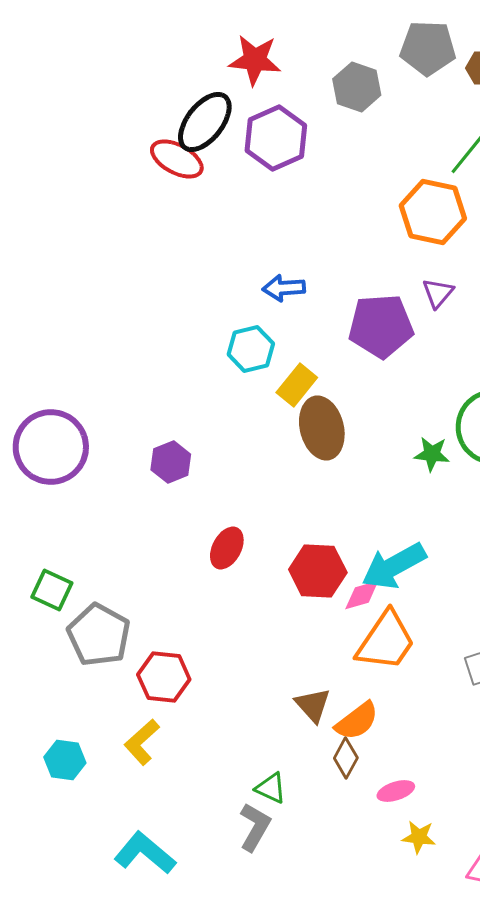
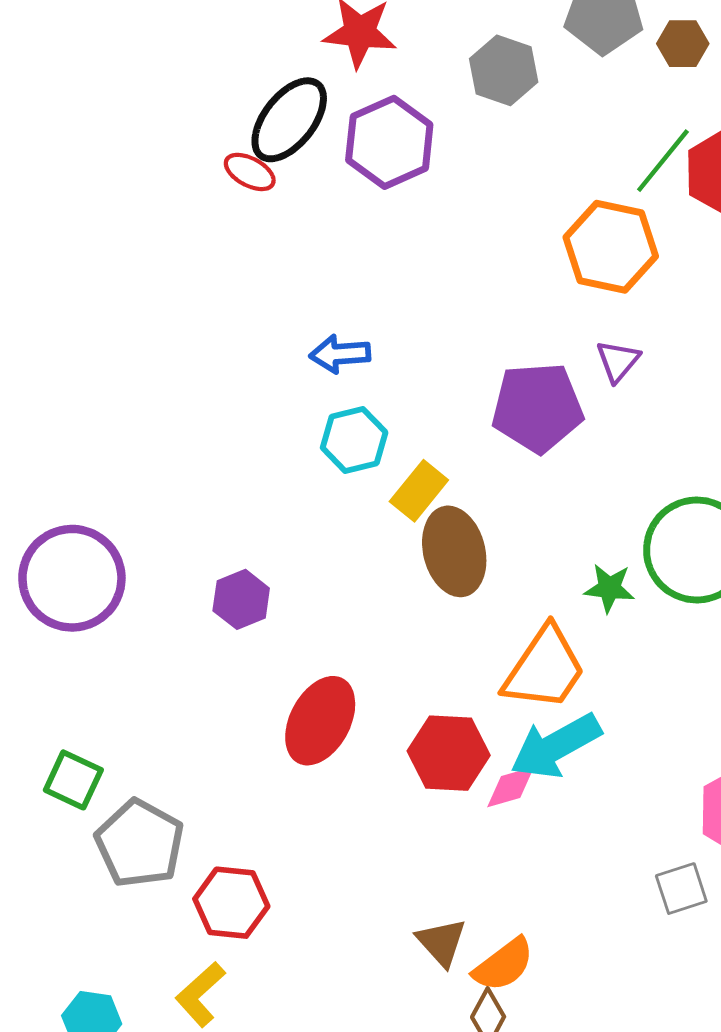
red ellipse: (177, 159) -> (250, 172), size x0.7
blue arrow: (284, 288) -> (340, 354), moved
red ellipse: (227, 548) -> (320, 721), size x1.5
orange trapezoid: (386, 641) -> (544, 668), moved

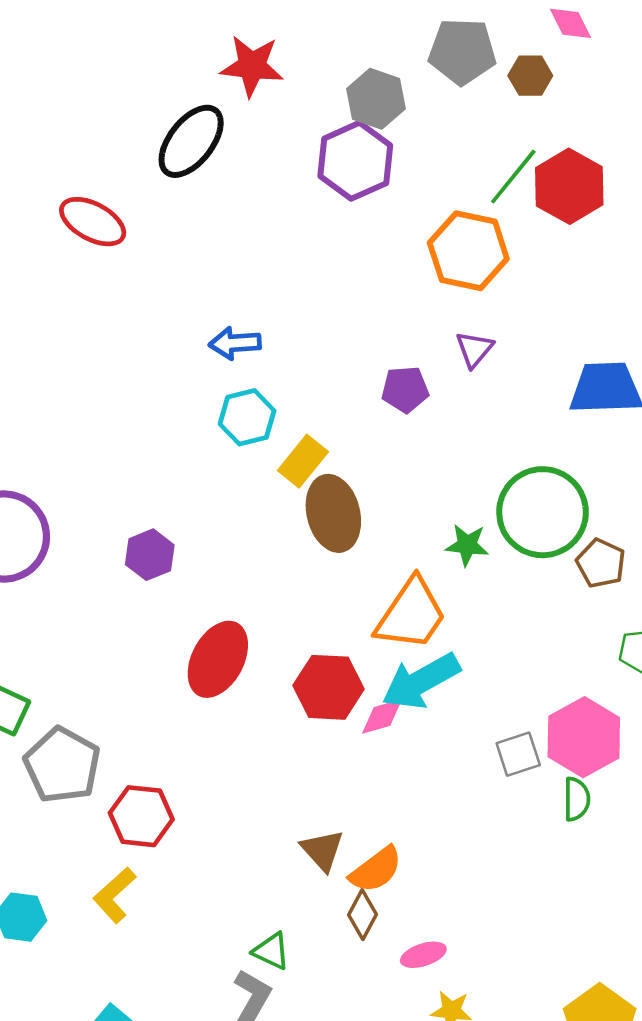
purple hexagon: (389, 142) -> (355, 161), moved
red ellipse: (250, 172) -> (93, 222), moved, size x1.5
purple pentagon: (537, 408) -> (405, 389), size x0.6
gray square: (681, 889) -> (518, 754), moved

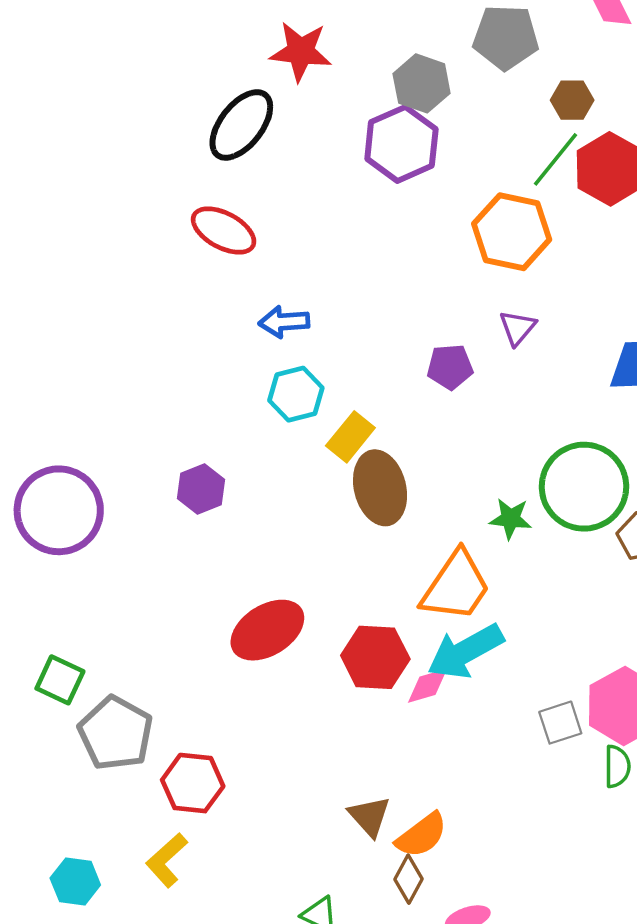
brown hexagon: (530, 76) -> (572, 100), moved
red ellipse: (93, 222) -> (224, 231), moved
purple hexagon: (150, 555) -> (201, 489), moved
red ellipse: (218, 659) -> (267, 630), turned 30

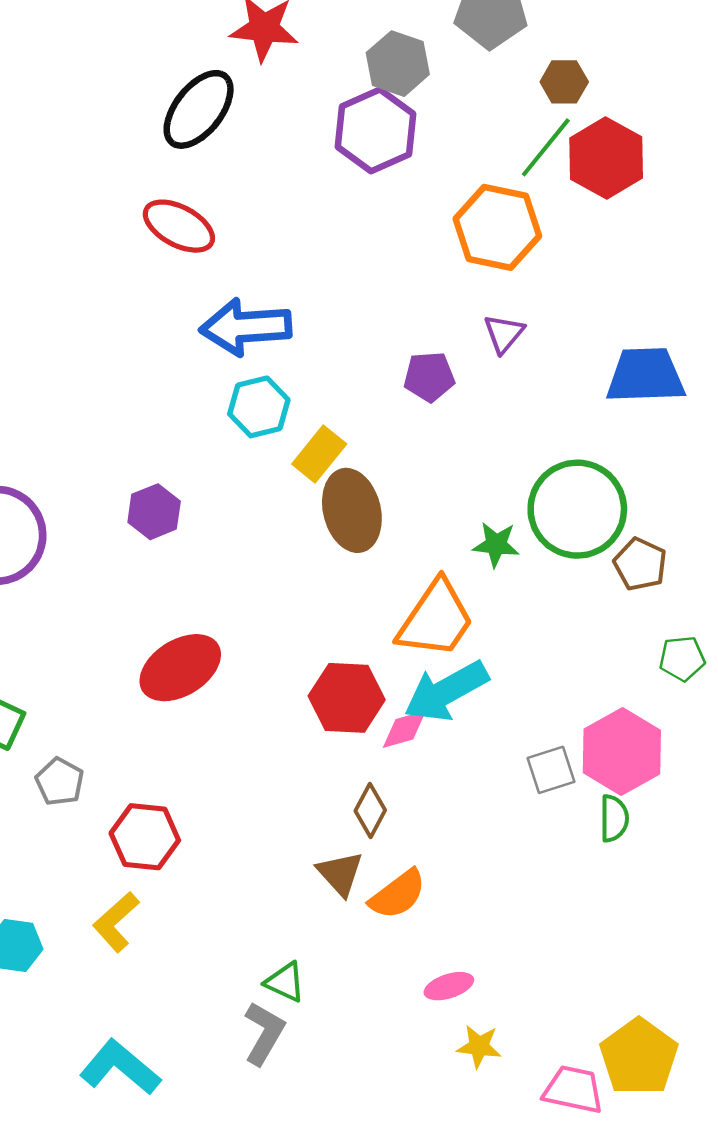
blue arrow: (284, 322) -> (246, 327), size x1.6
red ellipse: (267, 630) -> (180, 668), moved
gray pentagon: (116, 733) -> (60, 782), size x0.6
brown diamond: (409, 879) -> (370, 811), moved

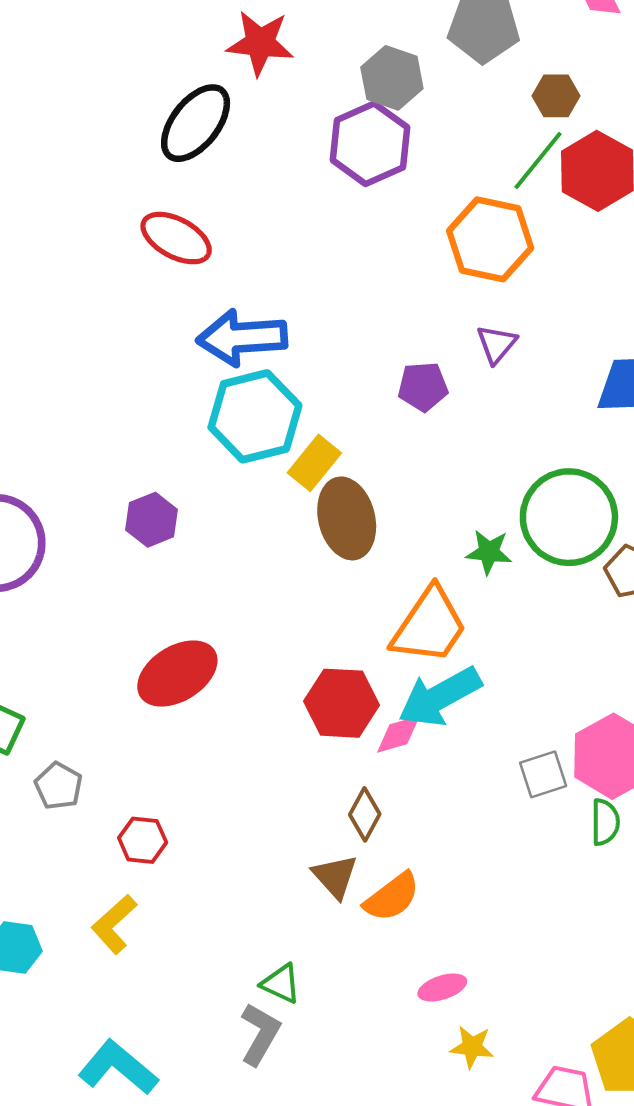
cyan hexagon: (259, 407) -> (255, 416), size x1.5
red hexagon: (145, 837) -> (143, 840), size x0.7

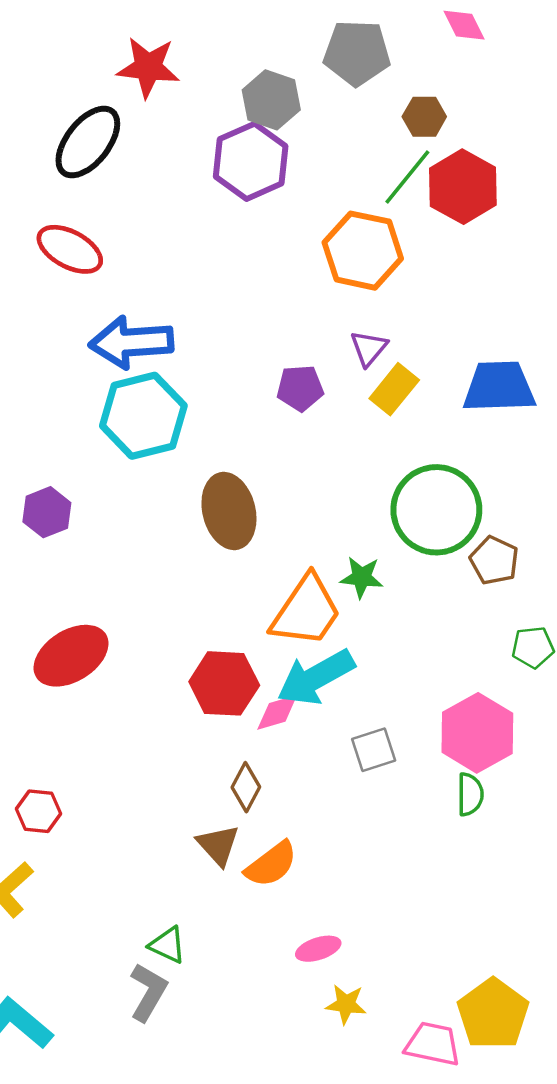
yellow rectangle: (314, 463) -> (394, 389), moved
green star: (489, 552) -> (362, 577), moved
gray square: (543, 774) -> (374, 750), moved

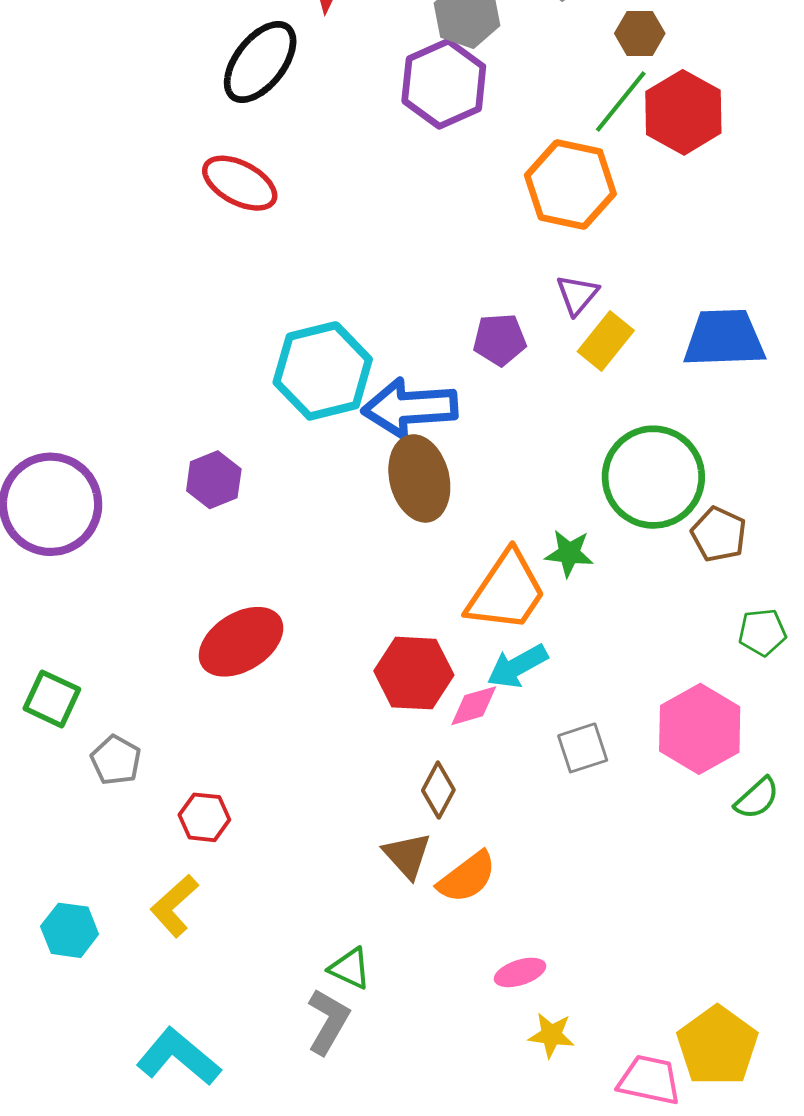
blue arrow: (131, 342) -> (410, 408), moved
cyan arrow: (316, 677) -> (517, 666), size x0.7
green semicircle: (470, 794) -> (757, 798), moved, turned 48

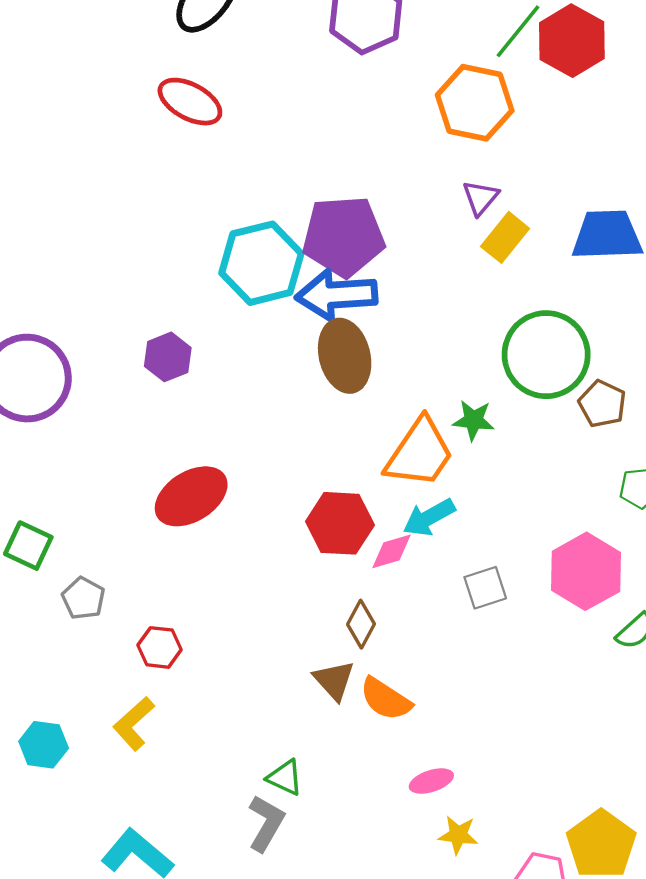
purple pentagon: (500, 340) -> (343, 236), moved, size x1.8
orange semicircle: (467, 877) -> (386, 699), turned 70

